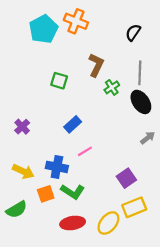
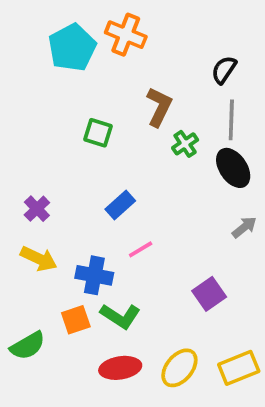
black semicircle: (133, 32) -> (224, 70), moved
yellow arrow: (23, 171) -> (39, 259), moved
yellow rectangle: (134, 207) -> (239, 368), moved

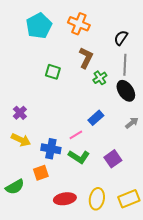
orange cross: (126, 35) -> (79, 24), moved
blue rectangle: (120, 205) -> (96, 118), moved
green L-shape: (120, 316) -> (79, 157), moved
yellow ellipse: (179, 368) -> (97, 199), turned -30

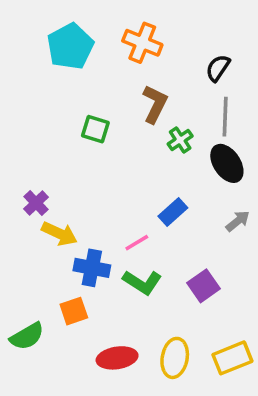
yellow arrow: (21, 140) -> (59, 234), moved

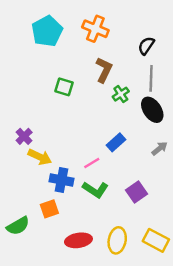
yellow rectangle: (232, 358) -> (156, 240), turned 50

